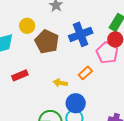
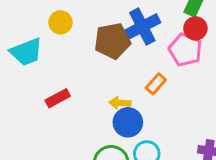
brown pentagon: (47, 42) -> (112, 41), moved, turned -30
blue circle: (76, 103) -> (128, 122), moved

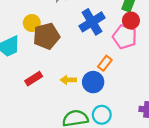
brown pentagon: (112, 41) -> (46, 36), moved
yellow arrow: (120, 103) -> (68, 80), moved
blue circle: (128, 122) -> (93, 82), moved

